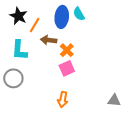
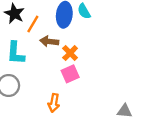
orange arrow: (63, 100) -> (54, 103), moved

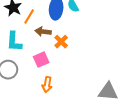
pink square: (70, 74) -> (41, 60), moved
gray triangle: (125, 111) -> (108, 92), size x1.5

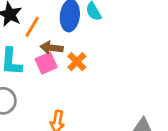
pink square: (41, 60) -> (46, 63), moved

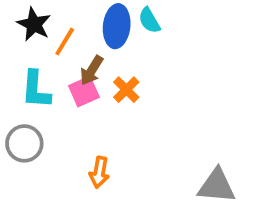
brown arrow: (52, 48) -> (92, 70), turned -65

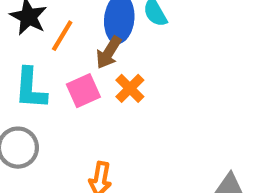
brown arrow: (92, 70) -> (109, 53), moved

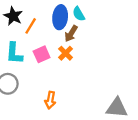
brown arrow: (109, 53) -> (71, 34), moved

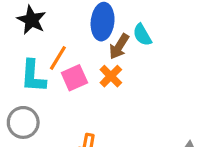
cyan semicircle: (79, 14) -> (142, 35), moved
orange line: (31, 26) -> (58, 58), moved

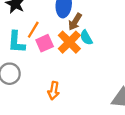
cyan semicircle: (142, 35) -> (86, 38), moved
orange cross: (111, 76) -> (69, 42), size x1.5

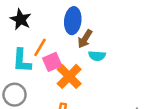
cyan semicircle: (86, 38) -> (97, 56), turned -56
orange cross: (69, 42) -> (69, 76), moved

